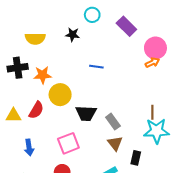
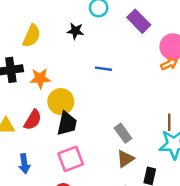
yellow semicircle: (35, 39) -> (32, 36), turned -66
black trapezoid: (86, 113) -> (67, 123), moved, turned -80
brown triangle: (115, 143) -> (125, 159), turned 35

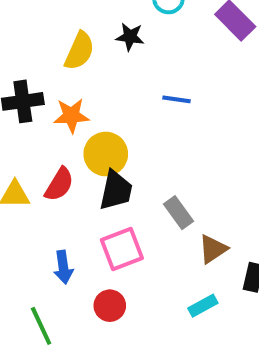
yellow semicircle: (32, 36) -> (79, 51), moved
gray rectangle: (123, 133) -> (179, 213), moved
blue arrow: (24, 164) -> (63, 267), moved

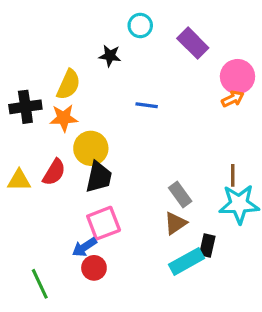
yellow semicircle: (79, 51) -> (68, 85), moved
gray rectangle: (179, 213) -> (180, 195), moved
blue arrow: (63, 267) -> (84, 247), moved, turned 65
cyan rectangle: (203, 306) -> (186, 261), moved, size x1.5

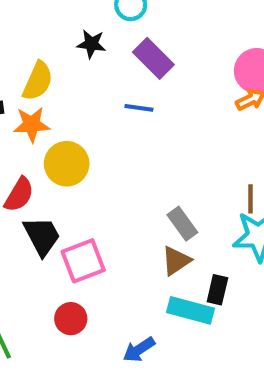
purple rectangle: (193, 43) -> (153, 58), moved
black trapezoid: (99, 177) -> (42, 236), moved, turned -40
blue arrow: (84, 247) -> (139, 350), moved
cyan rectangle: (186, 261) -> (191, 310), turned 44

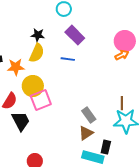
black star: (91, 44) -> (38, 35), moved
yellow semicircle: (38, 81) -> (37, 53), moved
pink square: (83, 261) -> (41, 100), moved

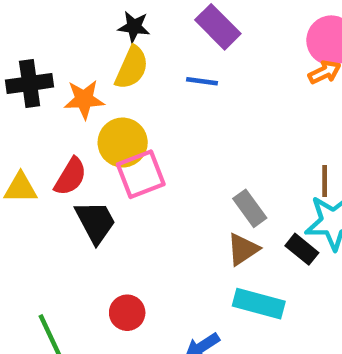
black rectangle: (106, 147) -> (302, 249), moved, turned -64

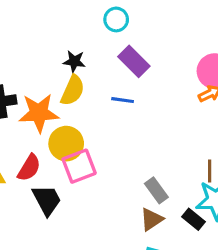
orange star: (84, 99) -> (39, 113), size x1.4

